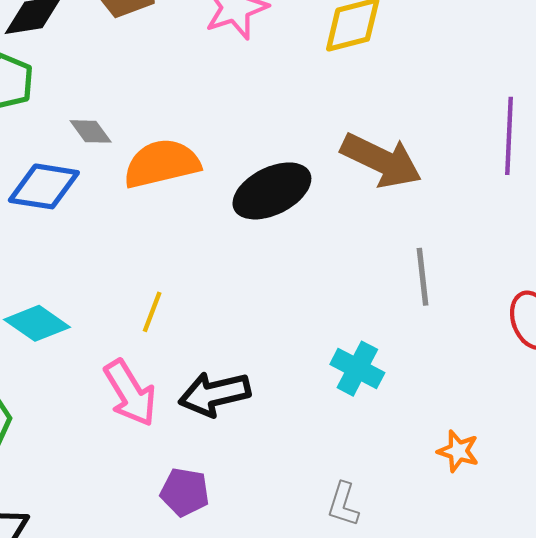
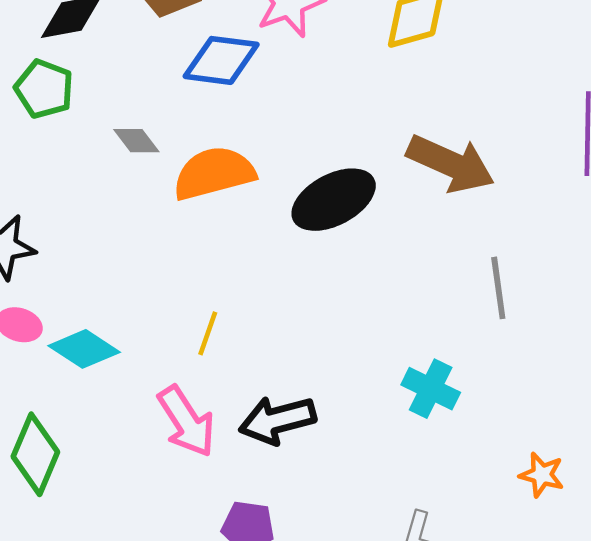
blue diamond: (44, 186) -> (221, 60), moved

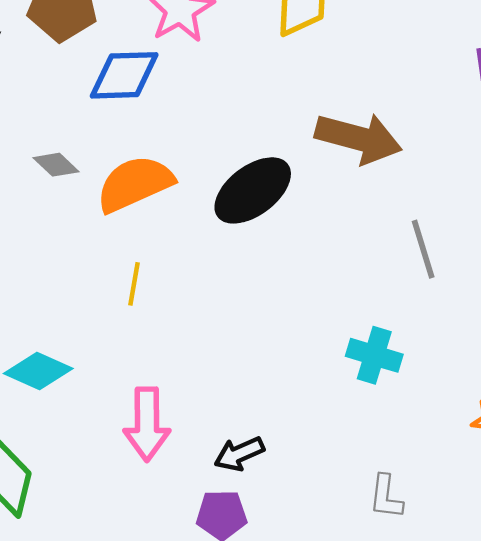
yellow line: (208, 333) -> (134, 284), moved
black arrow: (277, 420) -> (239, 454), moved, size x0.7
pink arrow: (186, 421) -> (147, 424), turned 42

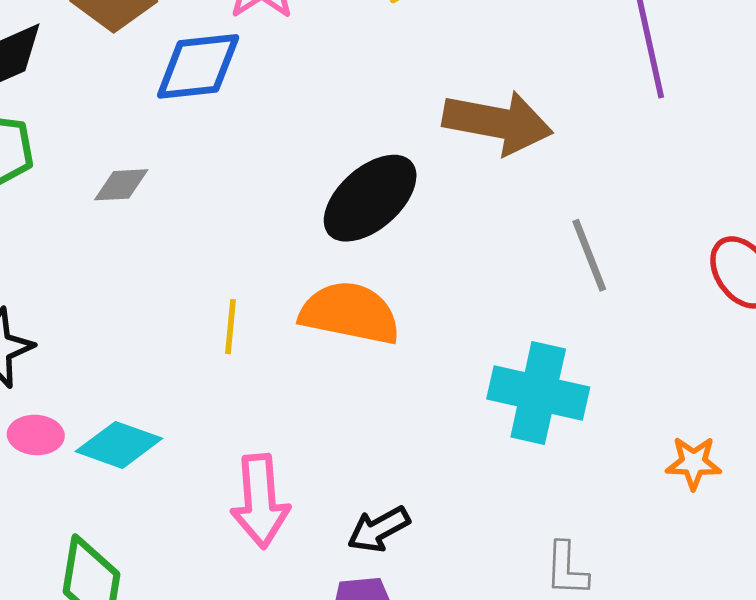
gray diamond: (56, 165) -> (121, 185), turned -42
orange semicircle: (135, 184) -> (350, 313), moved, turned 40
cyan cross: (374, 355) -> (538, 393), size x1.4

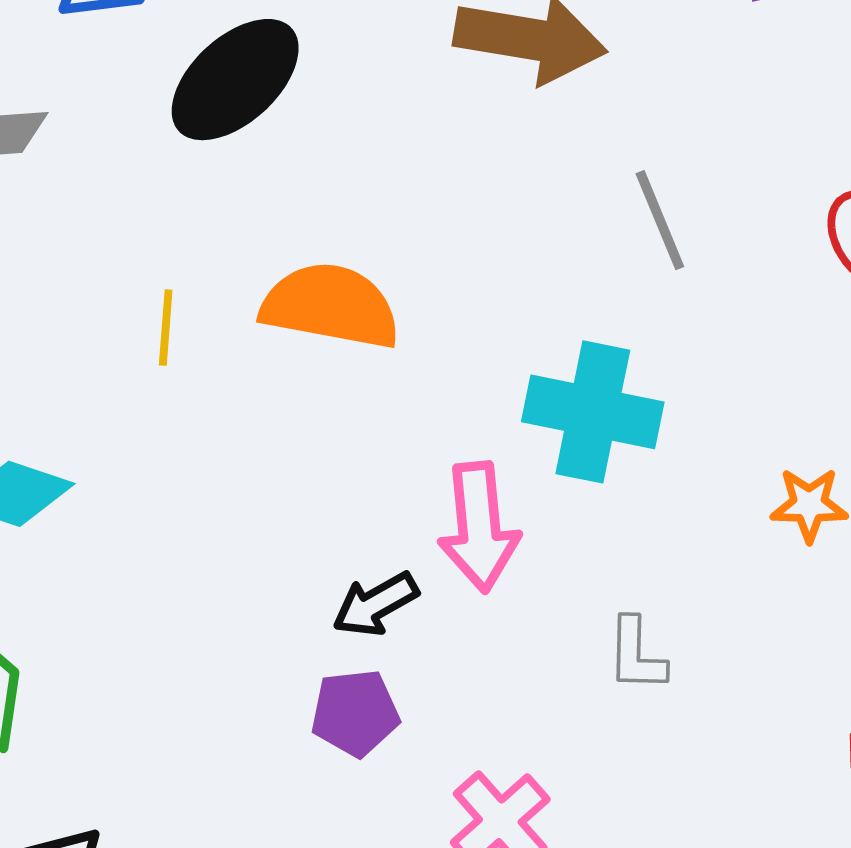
black ellipse: (370, 198) -> (235, 80), moved
pink arrow: (260, 501) -> (479, 527), moved

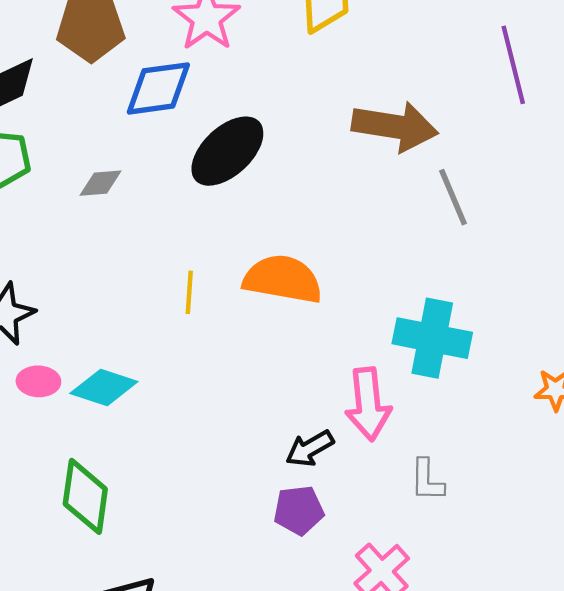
gray line: (660, 220) -> (453, 197), moved
gray L-shape: (636, 655) -> (427, 480), moved

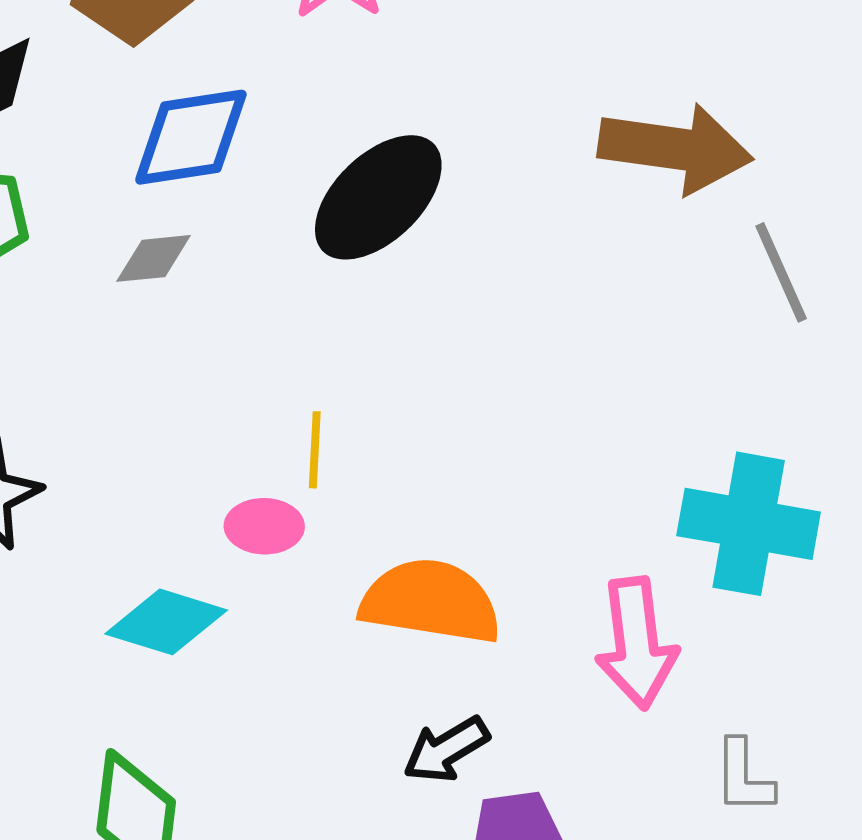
blue diamond: (158, 88) -> (191, 137), moved
orange semicircle: (283, 279) -> (431, 602), moved
pink ellipse: (38, 381) -> (264, 526), moved
black arrow: (310, 448) -> (446, 750), moved

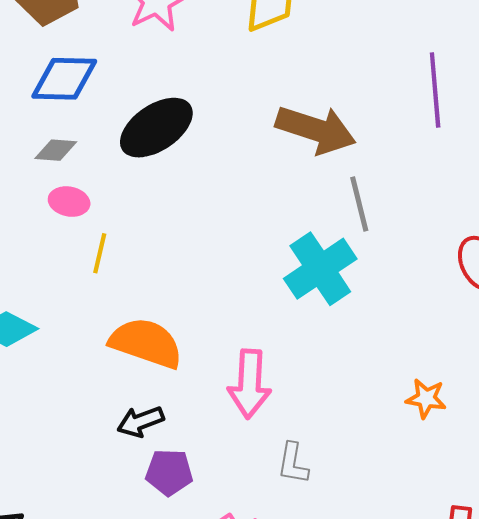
gray diamond: (153, 258) -> (56, 150), moved
cyan cross: (749, 524) -> (320, 269), moved, turned 36
pink ellipse: (264, 526) -> (69, 202), moved

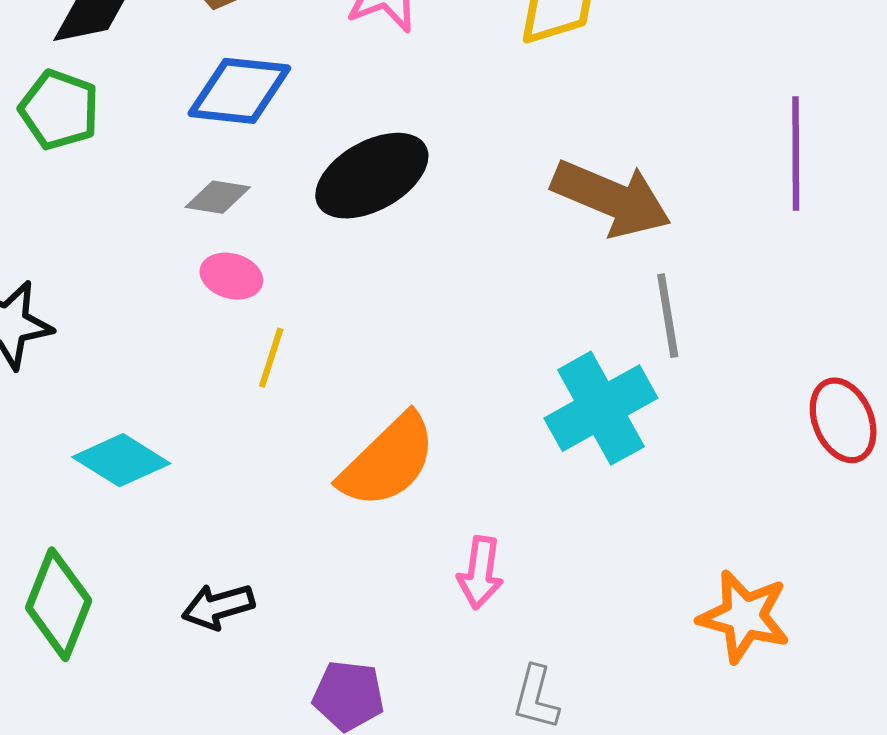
orange semicircle: (146, 343) -> (388, 461), moved, turned 112
pink arrow: (250, 384) -> (480, 573), size x0.7
orange star: (426, 398) -> (744, 616), size x1.5
black arrow: (140, 422) -> (218, 606), moved

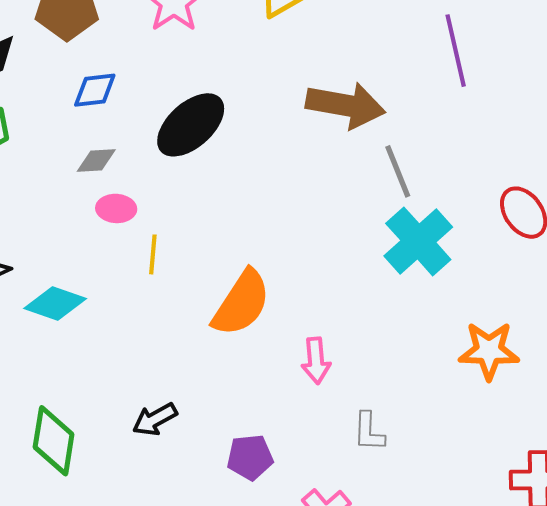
blue diamond: (239, 91) -> (95, 90), size x0.7
cyan cross: (601, 408) -> (418, 241), moved
cyan diamond: (121, 460) -> (55, 304), moved

